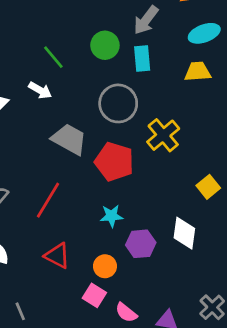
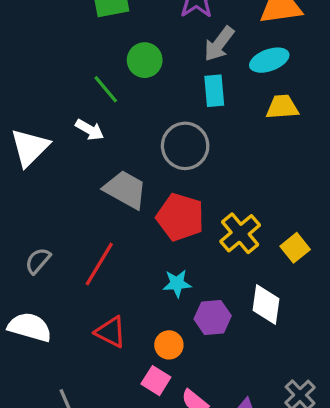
cyan ellipse: (204, 33) -> (269, 60), moved
green circle: (105, 45) -> (145, 60), moved
yellow cross: (163, 135) -> (240, 233), moved

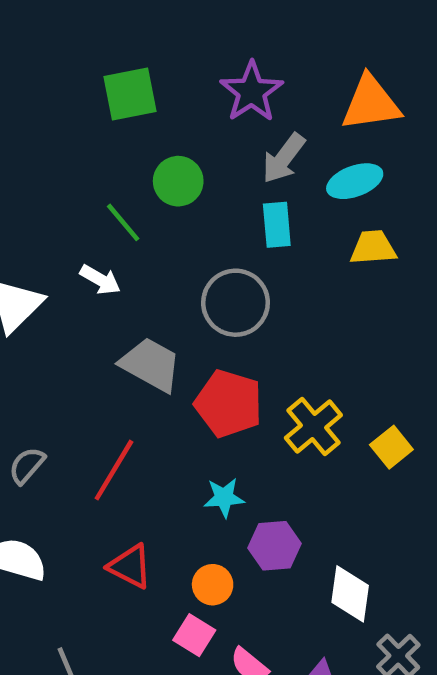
white diamond: (266, 304) -> (350, 594), moved

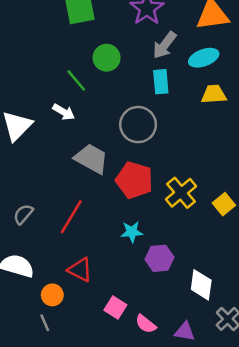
orange circle: (213, 585) -> (52, 295), moved

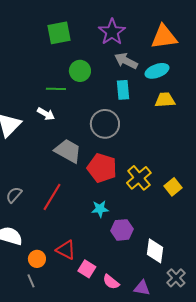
gray arrow: (165, 45) -> (126, 61), turned 80
green line: (76, 80) -> (56, 89), turned -48
red triangle: (80, 270) -> (66, 250), moved

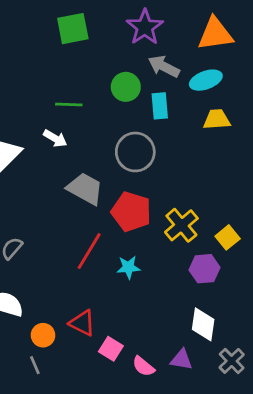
green circle: (80, 71) -> (126, 87), moved
red line: (52, 197) -> (89, 251), moved
purple hexagon: (122, 230) -> (204, 269), moved
purple triangle: (142, 288) -> (181, 360), moved

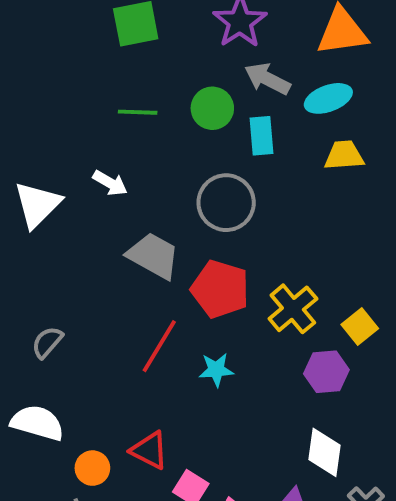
green line: (69, 104) -> (138, 112), moved

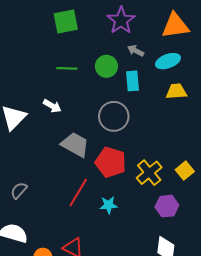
gray arrow: (267, 79) -> (136, 51), size x0.7
yellow square: (360, 326) -> (185, 171), moved

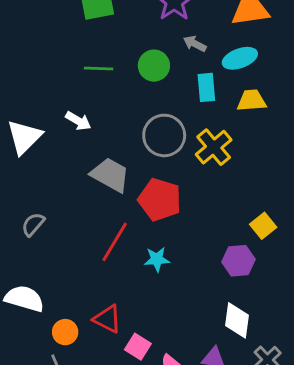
cyan rectangle: (133, 81) -> (206, 87), moved
yellow square: (185, 171) -> (263, 226), moved
yellow cross: (149, 173) -> (214, 147), moved
gray semicircle: (19, 190) -> (33, 224), moved

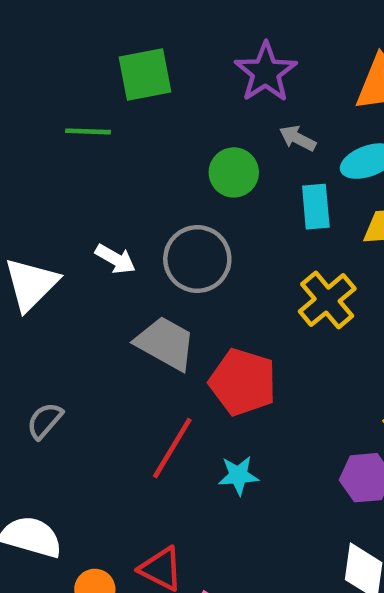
green line: (99, 68) -> (88, 131), moved
gray circle: (164, 135) -> (197, 259), moved

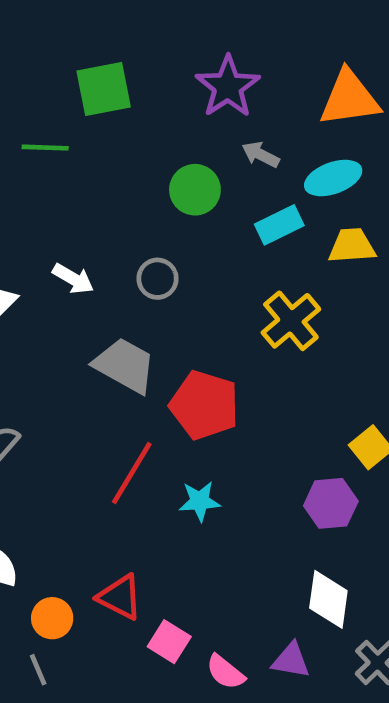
cyan rectangle: (316, 207) -> (279, 225), turned 69
gray circle: (197, 259) -> (158, 279), size x0.6

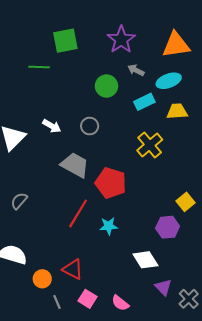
white diamond: (328, 599) -> (145, 260), moved, turned -40
pink square: (169, 642) -> (88, 299), moved
purple triangle: (291, 660) -> (163, 287), moved, turned 36
gray line: (38, 670) -> (57, 302), moved

